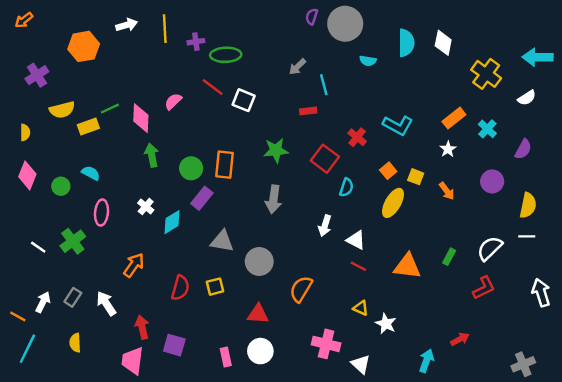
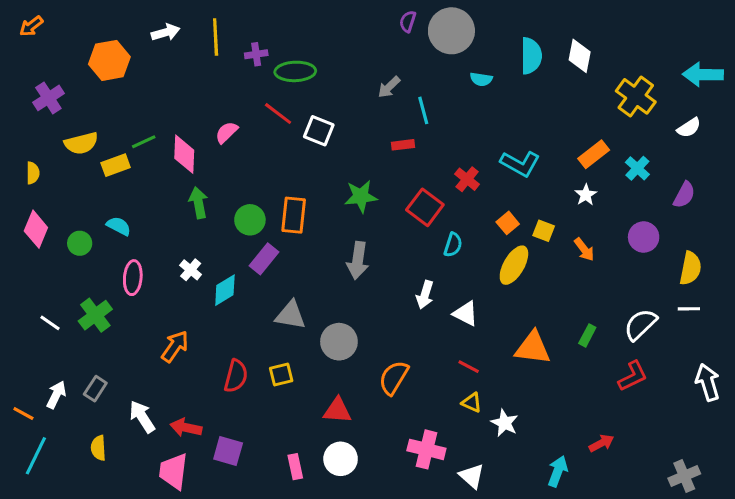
red line: (358, 266) -> (469, 367), moved
white arrow: (106, 303) -> (142, 417), moved
red arrow: (142, 327) -> (186, 428), turned -65

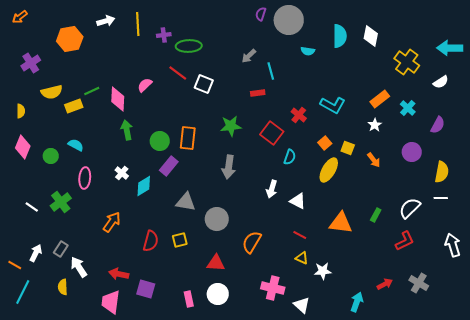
white arrow: (142, 417) -> (79, 267), moved
white star: (505, 423) -> (323, 271), turned -30
gray cross: (684, 476) -> (419, 283), moved, turned -36

